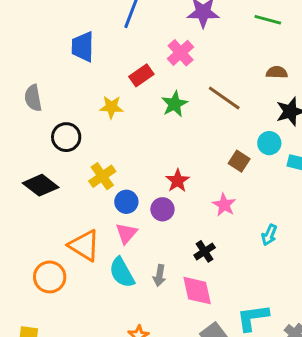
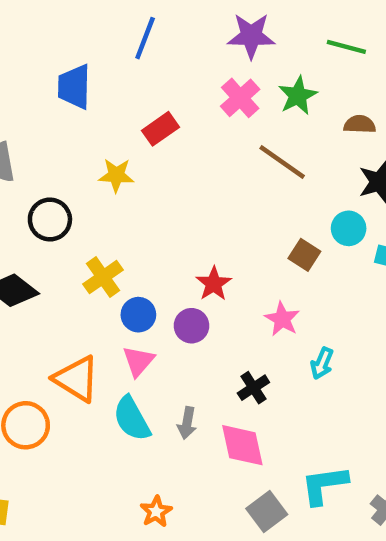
pink cross: (181, 53) -> (240, 98), moved
green star: (175, 104) -> (298, 96), moved
cyan arrow: (269, 235) -> (322, 363), moved

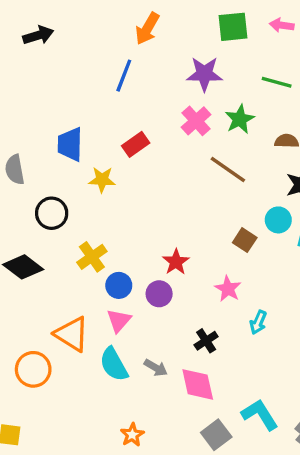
blue trapezoid: (74, 87) -> (70, 144), moved
gray arrow: (187, 423) -> (156, 368), turned -70
cyan L-shape: (324, 485) -> (260, 415), turned 66

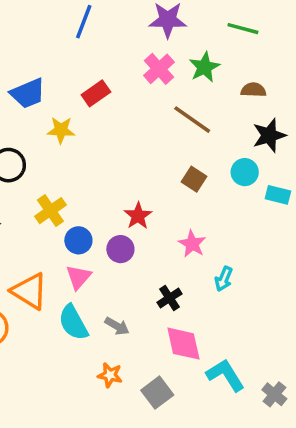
blue trapezoid: (70, 144) -> (28, 93), turned -114
brown square: (245, 240) -> (194, 179), moved
pink diamond: (198, 384) -> (183, 344), moved
orange star: (132, 435) -> (110, 375), moved, turned -30
gray square: (216, 435) -> (157, 393), moved

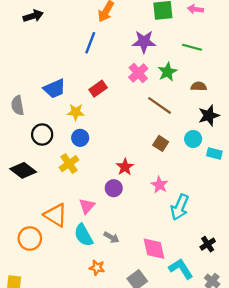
blue circle: (78, 240) -> (80, 138), moved
cyan arrow: (224, 279) -> (180, 207), size x1.6
black cross: (169, 298) -> (208, 244), moved
orange star: (110, 375) -> (97, 268), moved

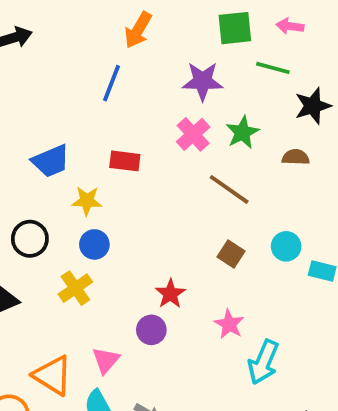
green line: (192, 47) -> (273, 68), moved
red rectangle: (98, 89) -> (125, 161), turned 42
black star: (209, 115) -> (313, 106), moved

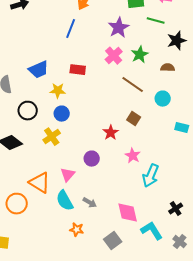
purple star: (203, 81) -> (119, 28), turned -30
cyan circle: (286, 246) -> (163, 99), moved
red star: (170, 294) -> (111, 133), moved

